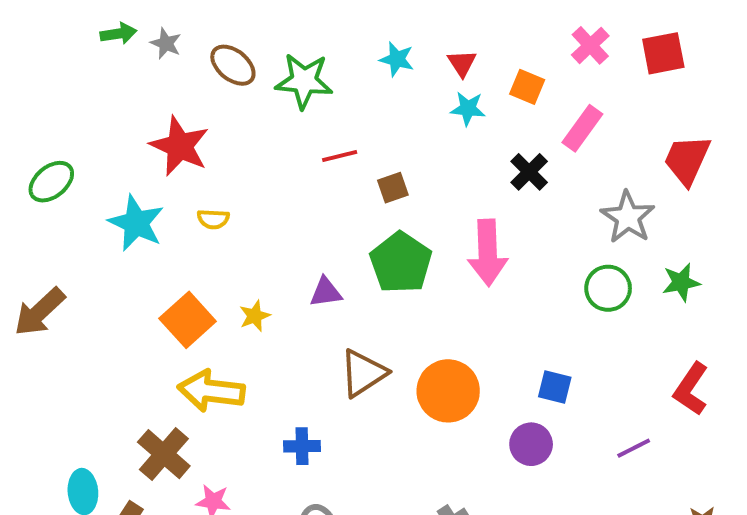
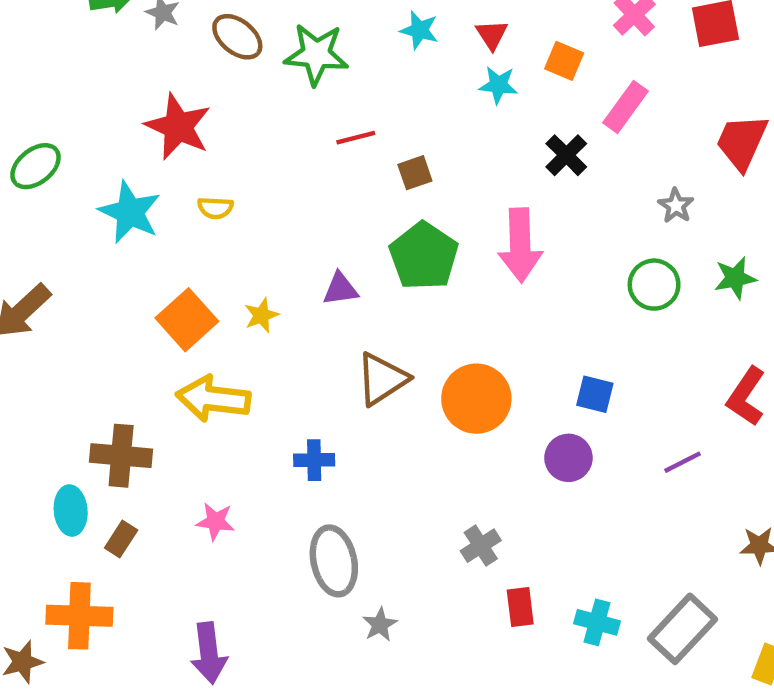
gray star: (628, 217) -> (676, 206), size x0.6
brown cross: (164, 454) -> (121, 456), moved, turned -36

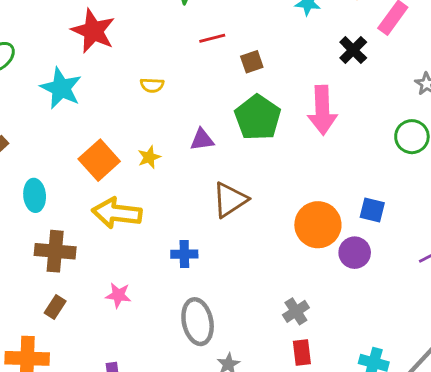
yellow semicircle: (215, 208) -> (152, 85), moved
orange circle: (476, 399) -> (318, 225), moved
cyan ellipse: (71, 510) -> (35, 195), moved
red rectangle: (520, 607) -> (302, 352), moved

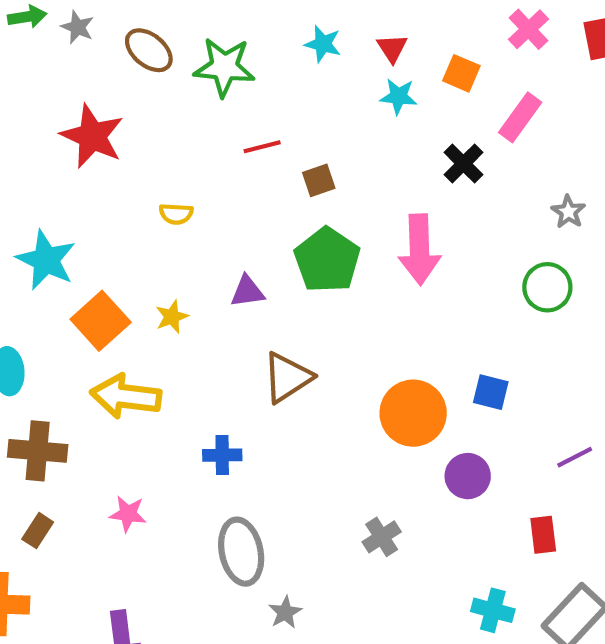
cyan star: (61, 88) -> (46, 260), moved
purple circle: (355, 253) -> (468, 476), moved
red rectangle: (302, 352) -> (543, 535), moved

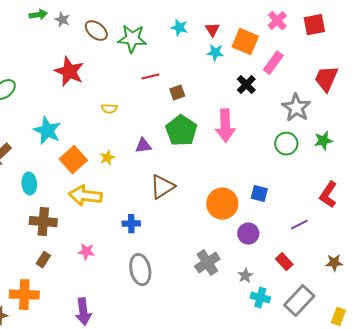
orange square: (461, 73) -> (245, 42), size x1.5
gray star: (568, 212) -> (296, 108), size x1.8
red rectangle: (543, 535) -> (284, 262), turned -36
gray cross: (382, 537) -> (207, 263), size x1.4
gray star: (285, 612) -> (245, 276), moved

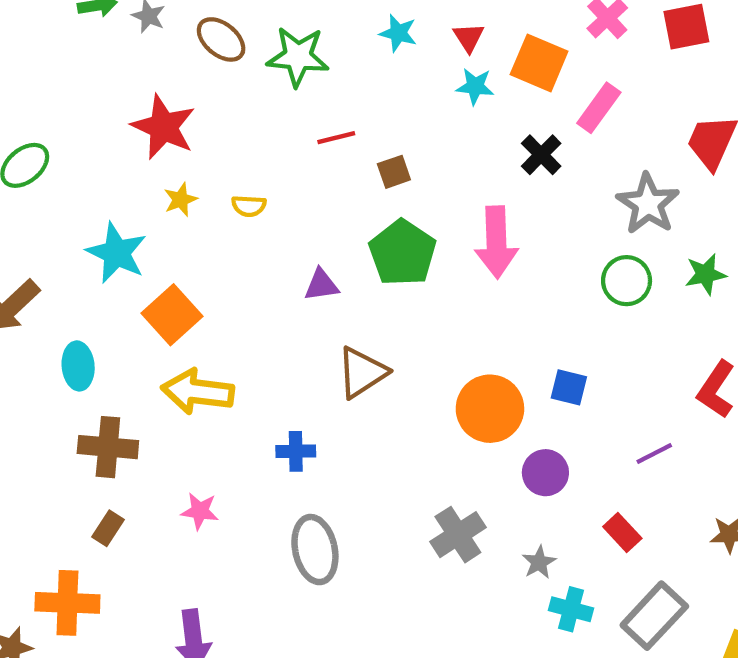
yellow star: (107, 158) -> (181, 200), moved

